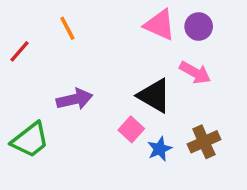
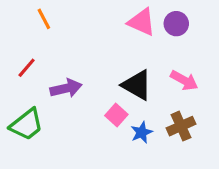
orange line: (67, 28) -> (44, 19), moved
red line: (20, 51) -> (27, 68), moved
pink arrow: (195, 73) -> (184, 80), moved

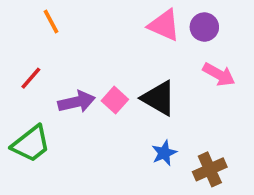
pink arrow: (184, 80) -> (219, 74), moved
pink square: (116, 115) -> (115, 100), moved
brown cross: (181, 126) -> (210, 169), moved

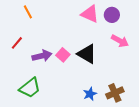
green trapezoid: (31, 144) -> (30, 88), moved
blue star: (164, 153) -> (90, 94), moved

